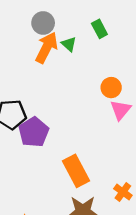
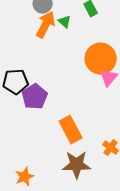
orange circle: (111, 88) -> (101, 59), size x1.8

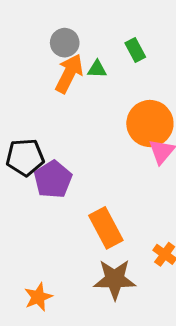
green triangle: (65, 22) -> (97, 69), turned -40

